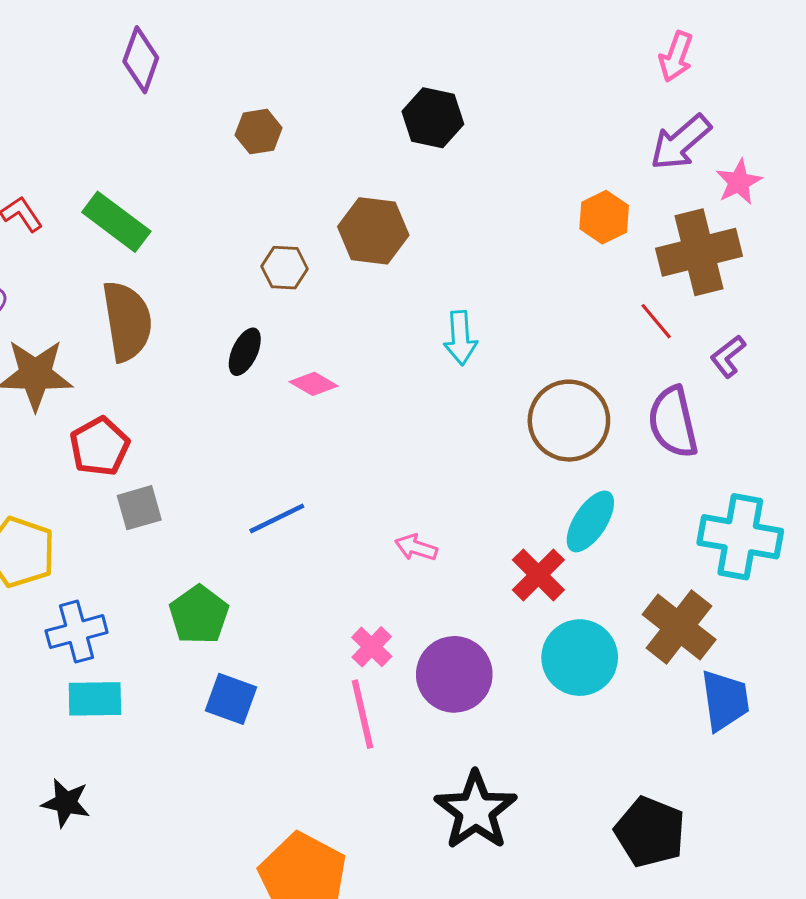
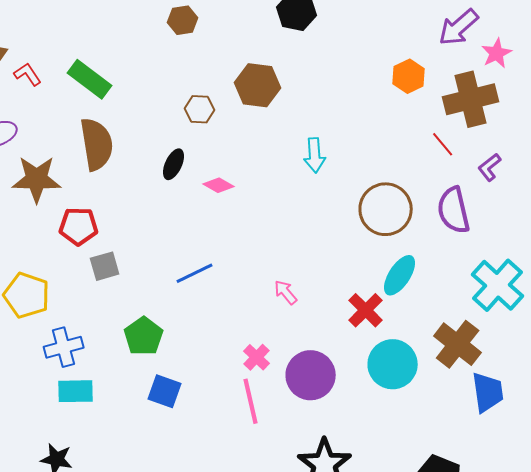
red pentagon: (99, 447) -> (79, 226), turned 30
cyan cross: (740, 537) -> (498, 285), turned 32
pink arrow: (416, 547) -> (286, 292), turned 32

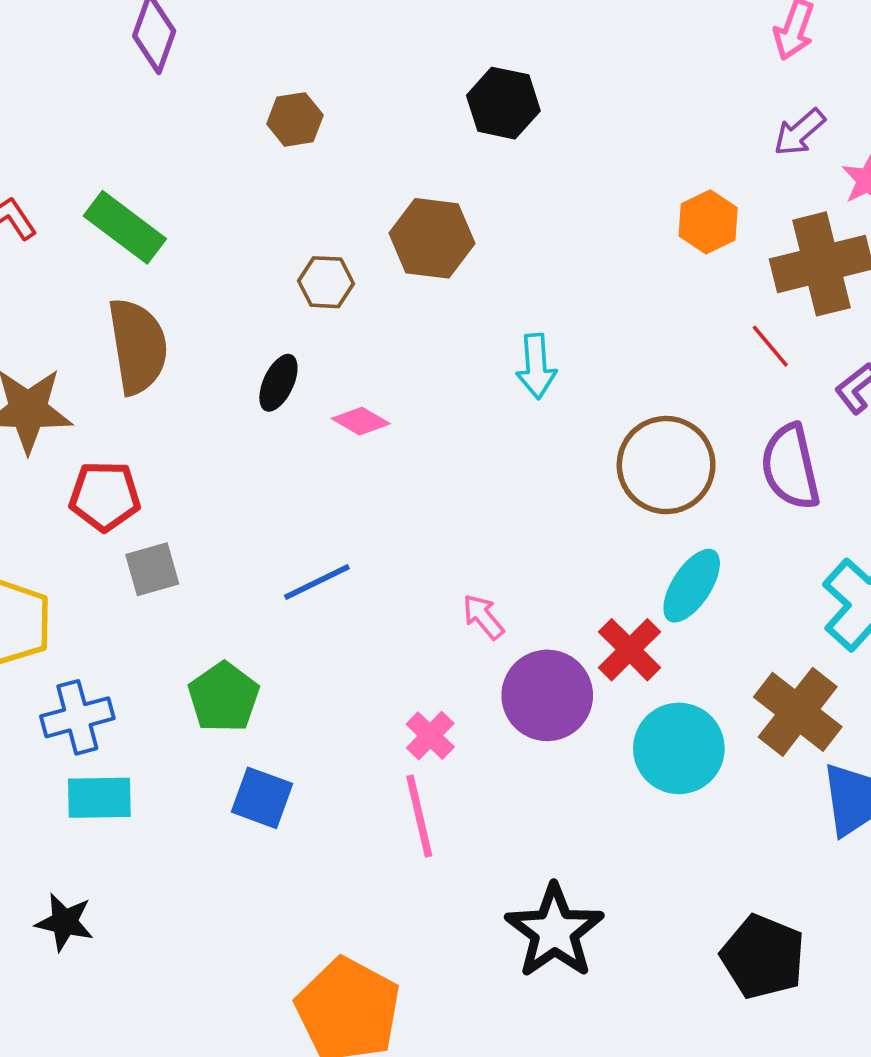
purple arrow: (459, 27) -> (800, 132), size x0.7
purple circle: (311, 375) -> (547, 695), moved

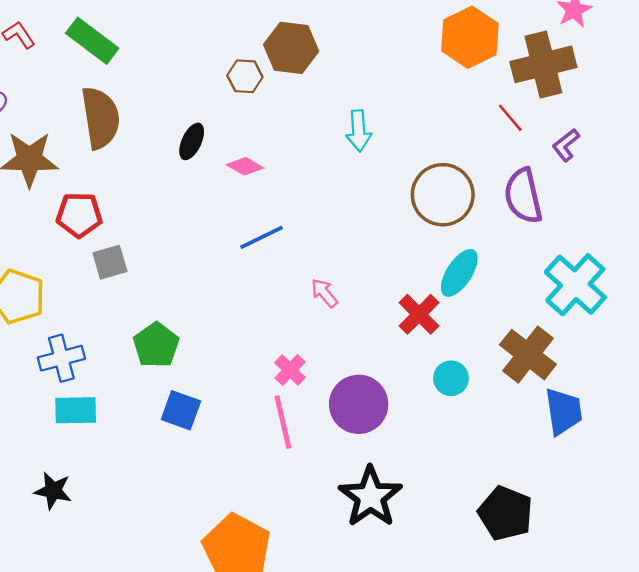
orange hexagon: (708, 222) -> (470, 37), size x1.5
brown hexagon: (326, 282) -> (245, 76), moved
blue line: (317, 582) -> (262, 237), moved
purple circle: (547, 695) -> (359, 404), moved
cyan circle: (679, 748) -> (451, 378), size x0.6

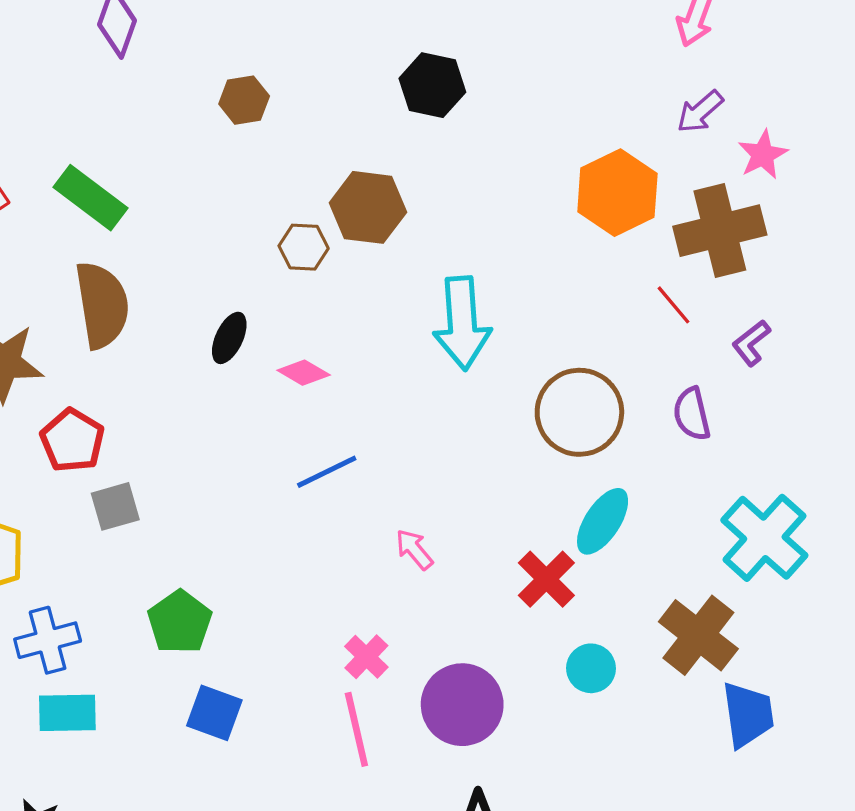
cyan arrow: (359, 131) -> (462, 323), size x1.6
purple semicircle: (523, 196) -> (692, 414), size x0.7
red pentagon: (79, 215) -> (72, 440), turned 30

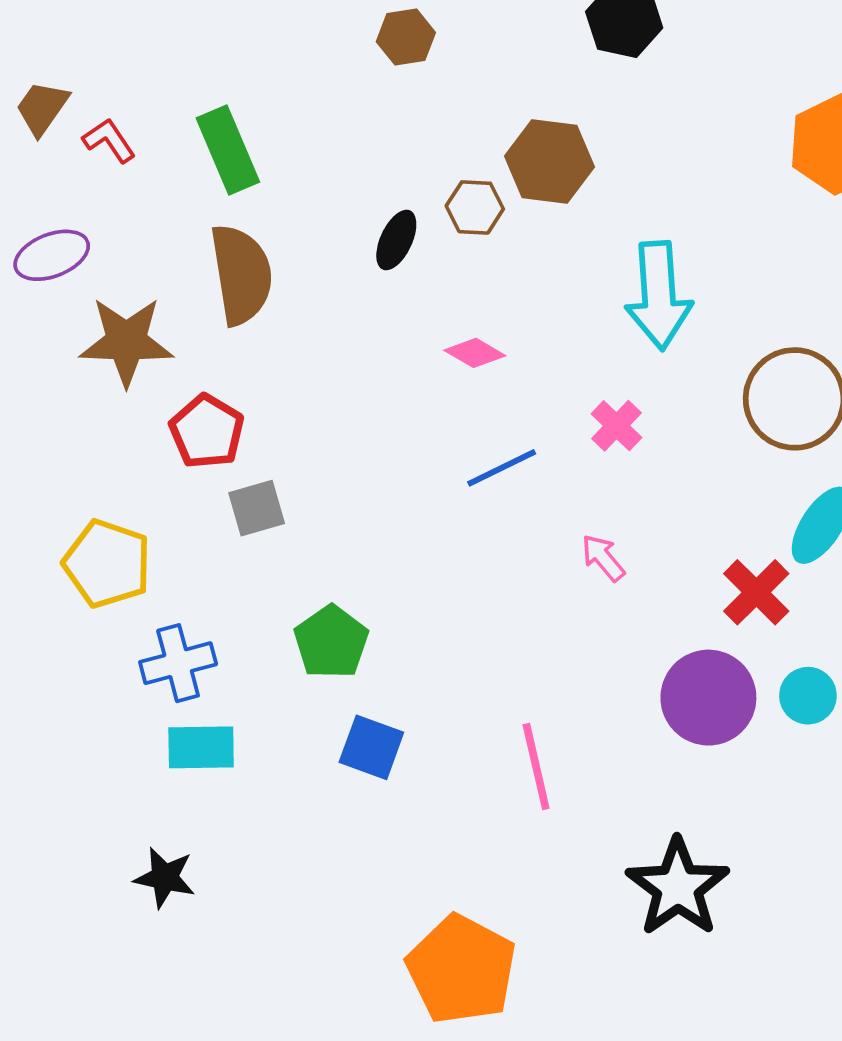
green rectangle: (90, 198) -> (228, 150), turned 30
black ellipse: (229, 338) -> (396, 240), moved
pink cross: (366, 657) -> (616, 426), moved
purple circle: (462, 705) -> (708, 698), moved

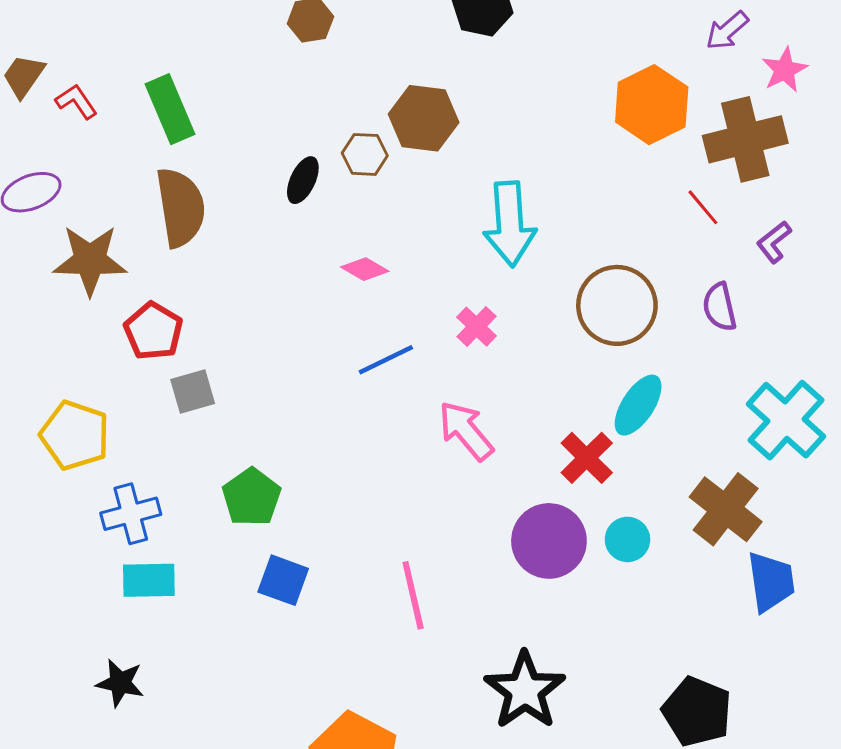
pink arrow: (603, 558) -> (466, 431), size x1.6

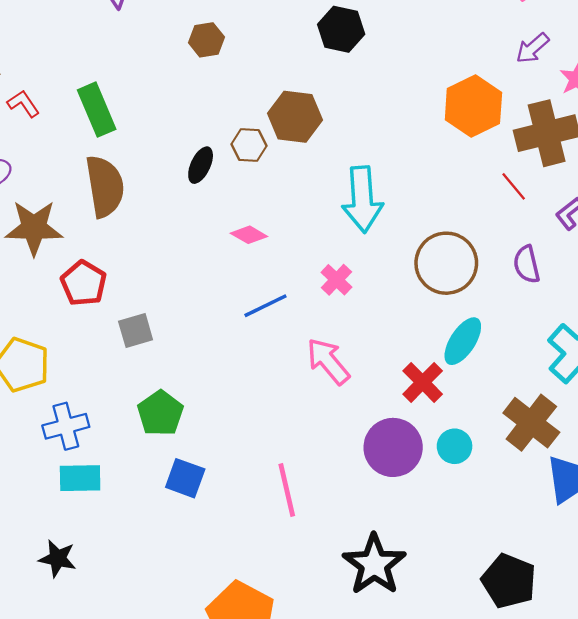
gray square: (193, 391) -> (136, 331), moved

